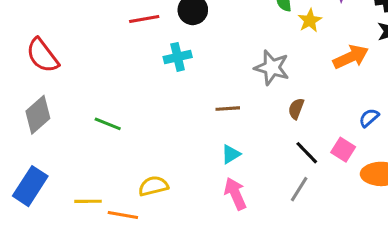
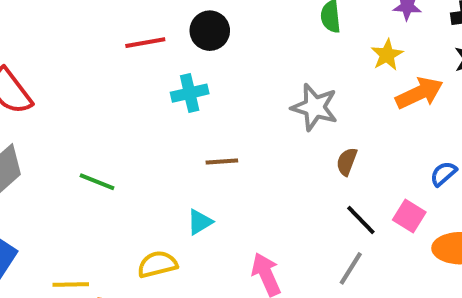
yellow star: (310, 21) -> (387, 55), moved
brown line: (228, 109) -> (222, 162), moved
cyan triangle: (231, 154) -> (200, 222), moved

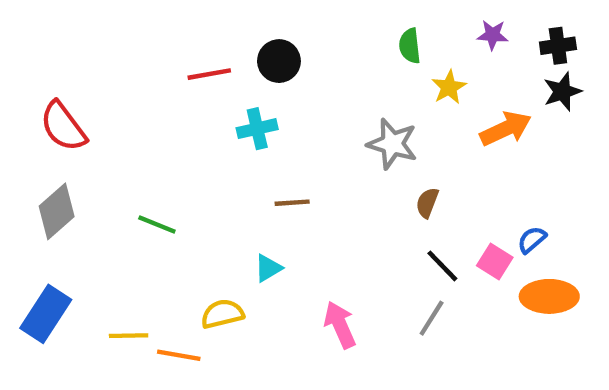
yellow star: (387, 55) -> (449, 87), moved
blue semicircle: (443, 174) -> (532, 240), moved

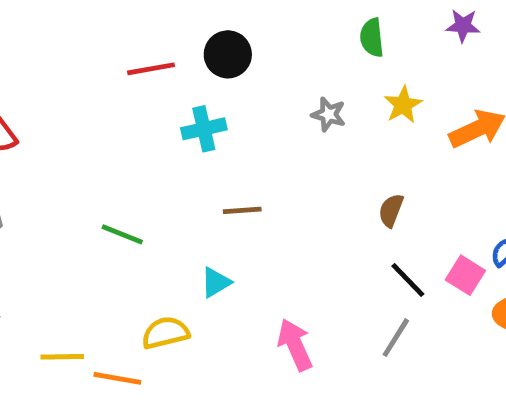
yellow star: (449, 87) -> (403, 105), moved
gray star: (392, 144) -> (329, 114), moved, size x0.6
green line: (157, 224) -> (122, 234), moved

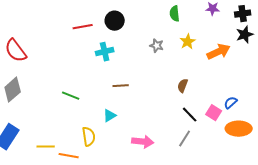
yellow semicircle: (165, 333) -> (89, 137), turned 96
pink arrow: (295, 345) -> (143, 142), turned 120

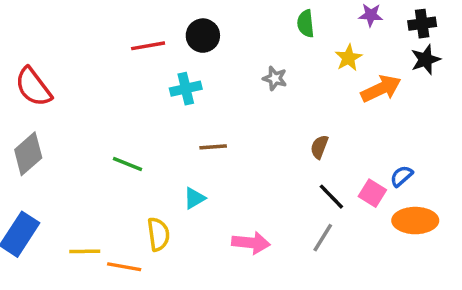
yellow star: (188, 42) -> (348, 58), moved

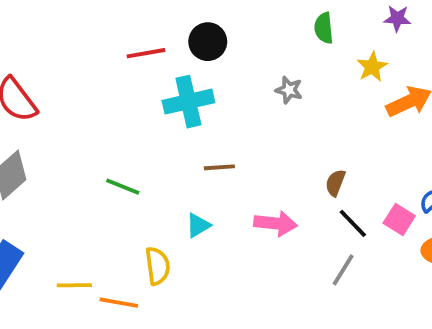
cyan cross: (186, 89) -> (188, 102), size x1.4
brown semicircle: (319, 147) -> (335, 183), moved
pink arrow: (251, 243) -> (275, 223), moved

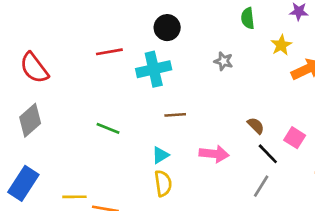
red line: (146, 53) -> (109, 52), moved
brown semicircle: (335, 183) -> (256, 126), turned 114
pink square: (399, 220) -> (295, 138), moved
yellow semicircle: (157, 266) -> (163, 183), moved

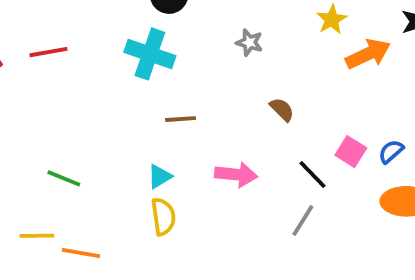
red line: (109, 52) -> (48, 52), moved
cyan cross: (154, 69) -> (150, 54), turned 32
brown semicircle: (256, 126) -> (282, 109), moved
green line: (108, 128) -> (64, 178), moved

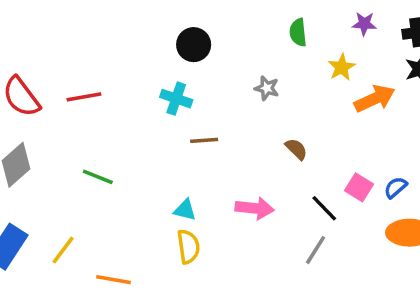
cyan cross: (150, 54) -> (176, 99), size x0.7
brown line: (181, 119) -> (204, 140), moved
cyan triangle: (159, 176) -> (185, 210), turned 45
green line: (64, 178) -> (98, 177), moved
yellow line: (37, 236) -> (63, 250), moved, turned -52

